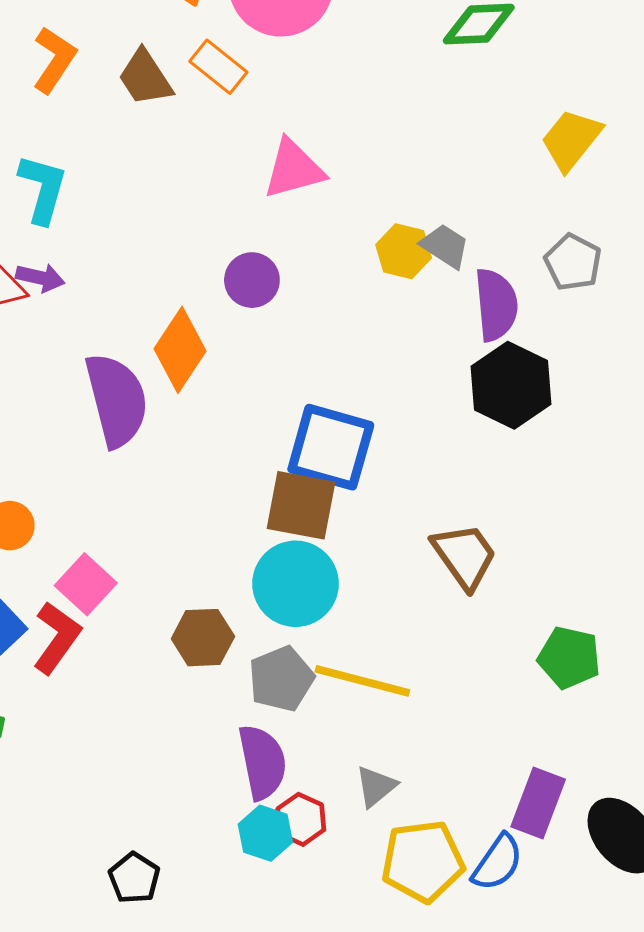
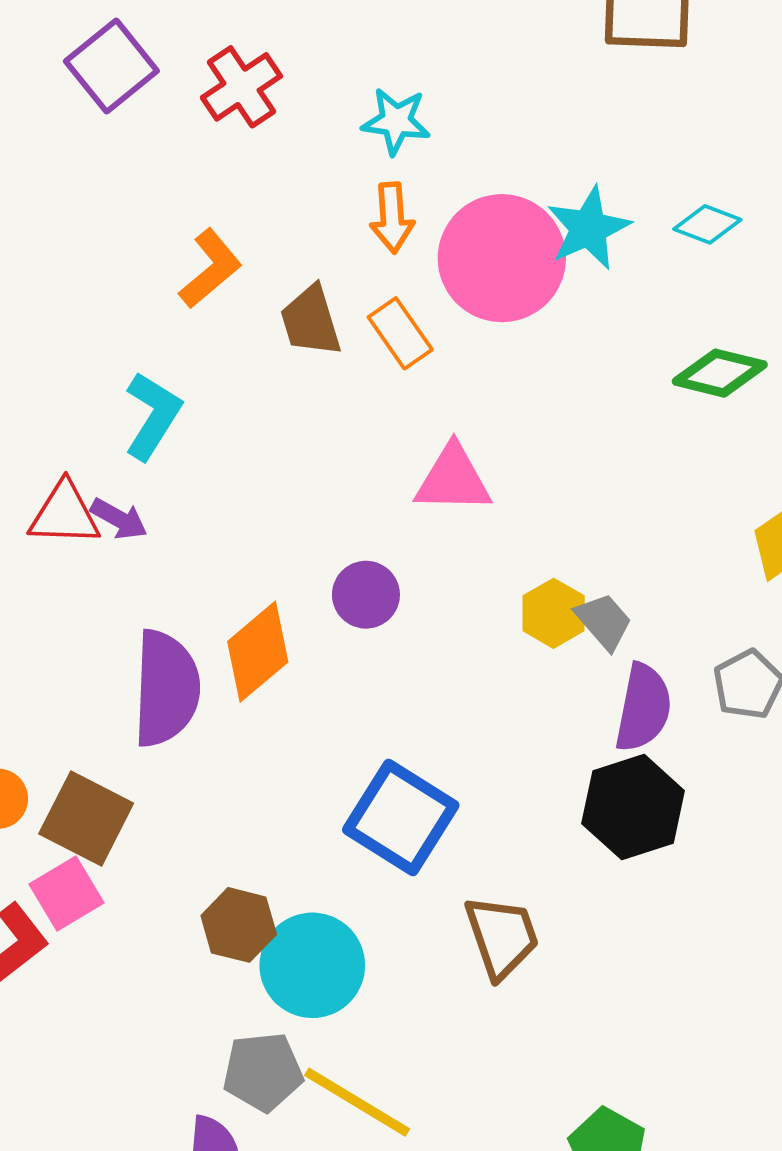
brown square: (301, 505) -> (86, 819), moved
brown trapezoid: (464, 556) -> (502, 937), moved
brown hexagon: (203, 638) -> (239, 925), moved

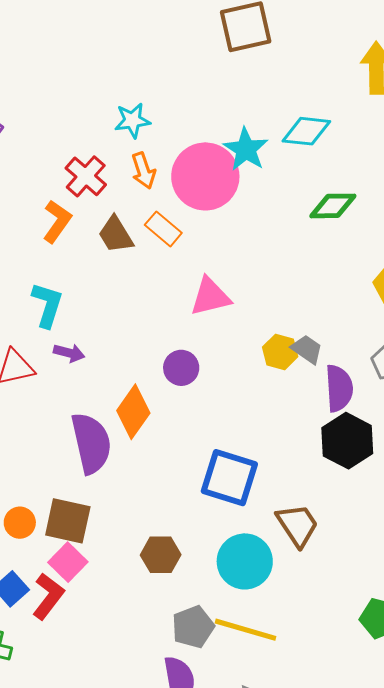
red cross: (241, 87) -> (86, 176), moved
cyan diamond: (707, 224) -> (306, 131), size x1.4
purple arrow: (119, 519) -> (69, 353), moved
cyan circle: (312, 965) -> (245, 561), moved

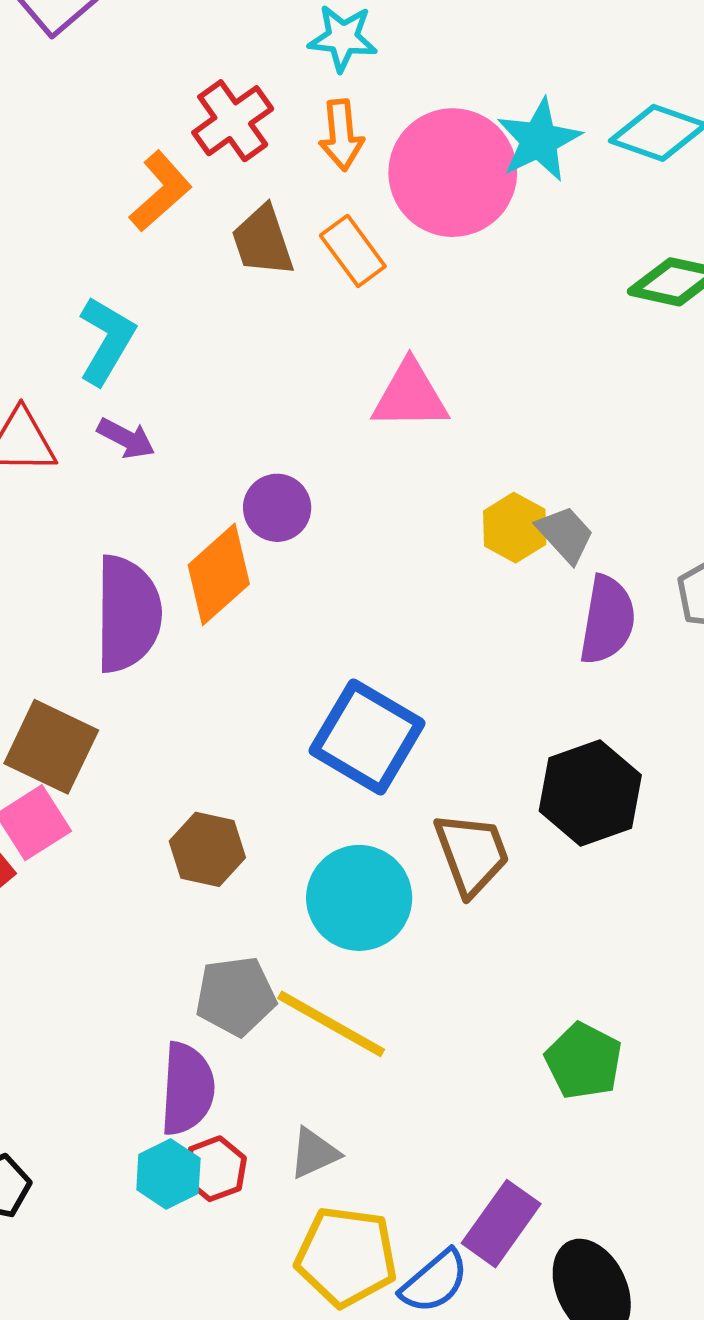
purple circle: (181, 368) -> (277, 508), moved
black hexagon: (347, 441) -> (590, 793), moved

